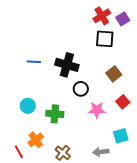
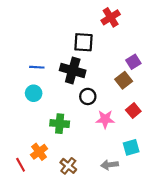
purple square: (123, 19) -> (133, 62), moved
black square: (105, 39) -> (83, 42), moved
cyan circle: (28, 106) -> (34, 93), moved

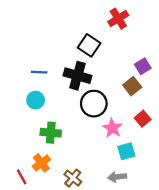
black square: (83, 42) -> (89, 45), turned 30
black circle: (88, 96) -> (94, 104), size x1.5
pink star: (105, 119) -> (112, 128), turned 30
green cross: (60, 124) -> (51, 133), moved
cyan square: (131, 147) -> (126, 151), moved

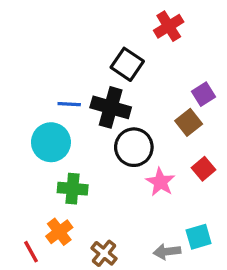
blue line: (39, 72) -> (69, 104), moved
cyan circle: (36, 100) -> (51, 142), size x1.5
cyan square: (126, 151) -> (199, 237), moved

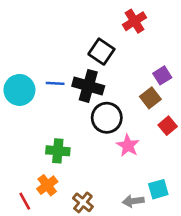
cyan circle: (51, 142) -> (19, 90), moved
red square: (203, 169) -> (168, 126), moved

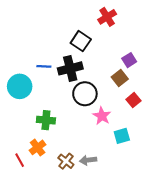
black cross: (88, 86) -> (70, 68), turned -30
cyan circle: (19, 90) -> (20, 86), moved
cyan square: (158, 189) -> (122, 136), moved
gray arrow: (133, 201) -> (88, 160), moved

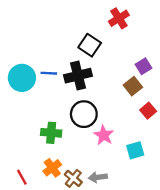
cyan circle: (20, 86) -> (22, 78), moved
black circle: (85, 94) -> (84, 114), moved
pink star: (102, 116) -> (104, 135), moved
orange cross: (38, 147) -> (52, 168), moved

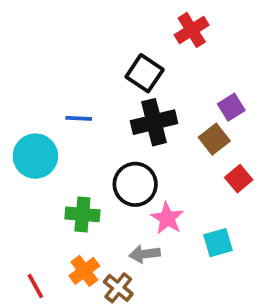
black cross: (78, 76) -> (154, 122), moved
cyan circle: (22, 78) -> (35, 156), moved
gray arrow: (98, 177) -> (145, 254), moved

